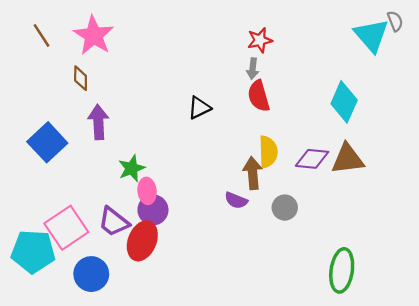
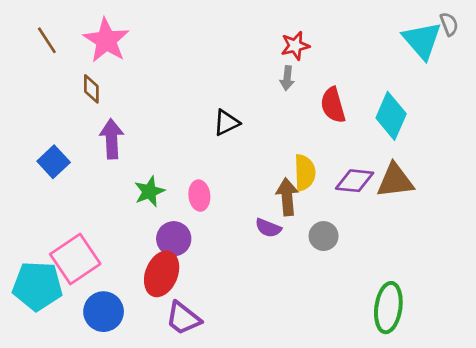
red semicircle: (259, 96) -> (333, 105), moved
blue square: (47, 142) -> (54, 162), size x0.7
pink ellipse: (147, 191) -> (199, 196), moved
purple trapezoid: (114, 222) -> (183, 318), moved

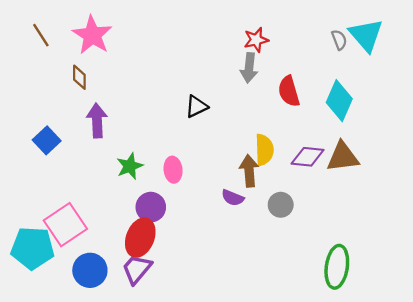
gray semicircle: (449, 24) -> (339, 40), moved
gray arrow: (287, 78) -> (249, 68), size x1.4
purple trapezoid: (183, 318) -> (137, 269), moved, turned 92

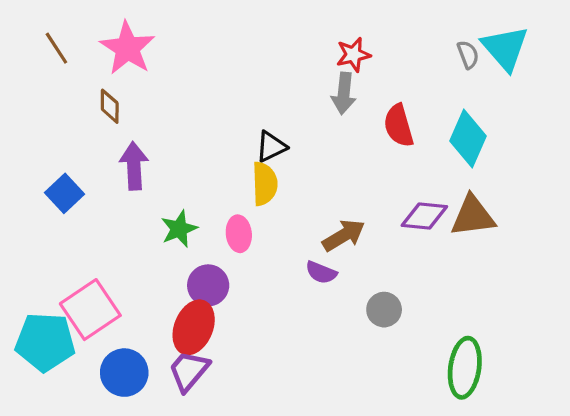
yellow semicircle: (264, 150) -> (265, 184), moved
brown arrow: (249, 171) -> (344, 235), turned 64
gray circle: (281, 205) -> (384, 310), moved

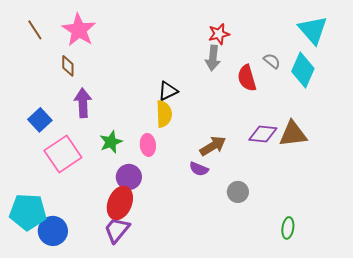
gray semicircle: (468, 55) -> (272, 61), moved, turned -30
cyan diamond: (468, 139) -> (303, 70), moved
pink square: (90, 310) -> (63, 154), moved
green ellipse: (465, 368) -> (288, 228), size x0.6
blue circle: (124, 373) -> (53, 231), moved

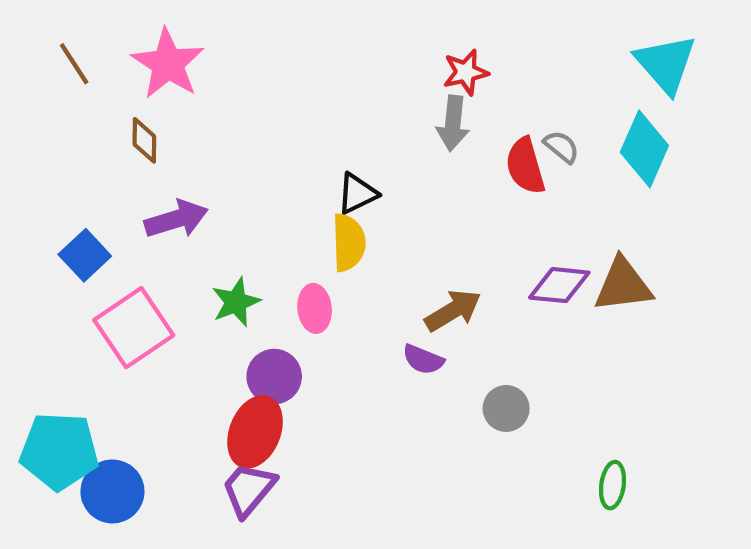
gray semicircle: (272, 61) -> (561, 147), moved
purple arrow: (83, 103) -> (176, 219), turned 76

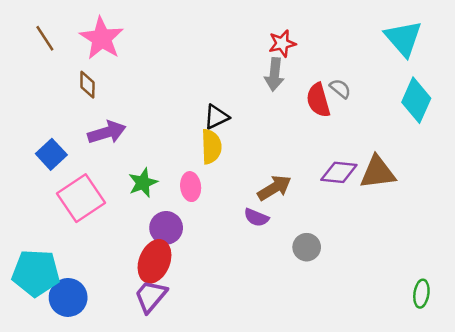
cyan diamond: (644, 149) -> (416, 100), moved
green ellipse: (613, 485) -> (421, 294), moved

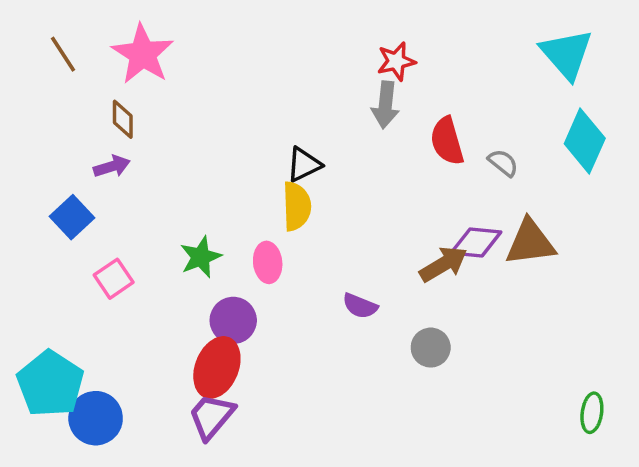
gray semicircle: (340, 89) -> (503, 163), moved
purple arrow: (107, 132) -> (112, 166), moved, size x0.7
brown arrow: (274, 188) -> (443, 264), moved
pink square: (81, 198) -> (114, 279), size x0.6
cyan pentagon: (36, 273) -> (50, 384), turned 30

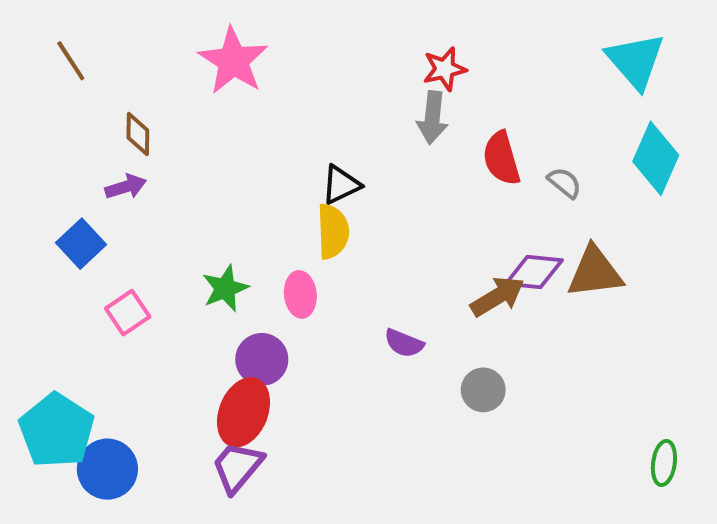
pink star: (143, 54) -> (233, 61), moved

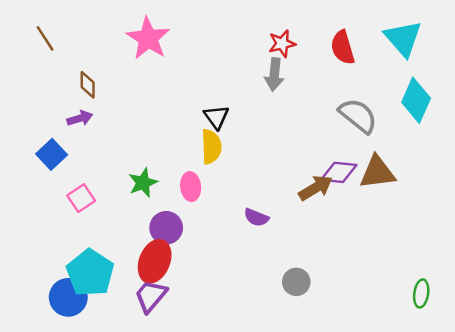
red semicircle: (501, 158) -> (343, 47), moved
gray semicircle: (564, 183) -> (358, 116), size x1.8
black triangle: (341, 185) -> (216, 117), turned -40
gray circle: (483, 390) -> (296, 282), moved
cyan pentagon: (57, 430) -> (90, 273), moved

